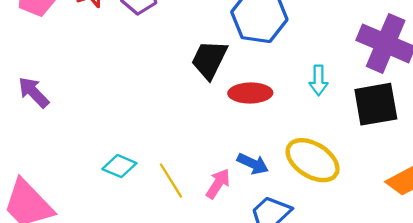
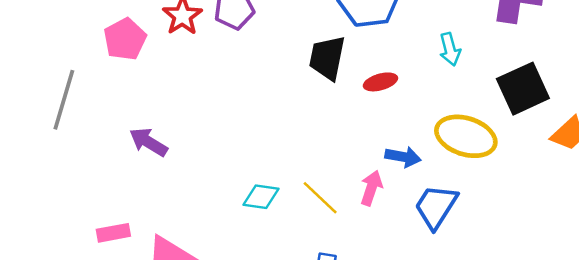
red ellipse: (250, 93) -> (380, 82), size x0.7
black square: (376, 104) -> (523, 89), moved

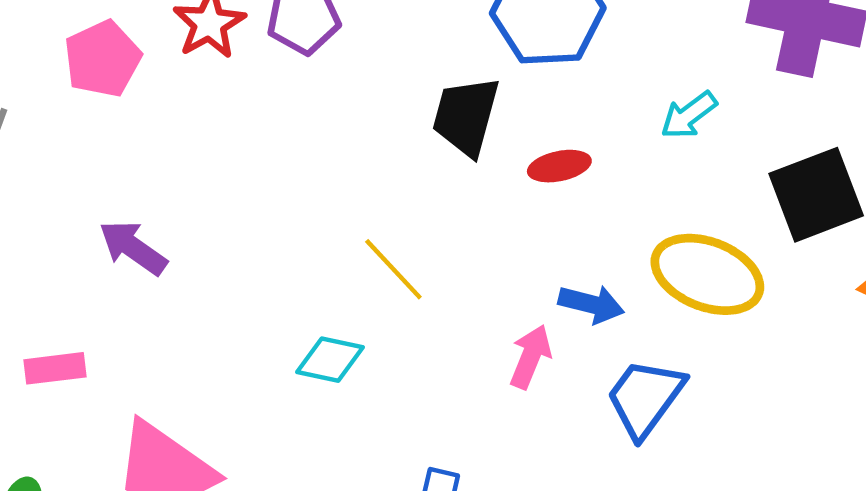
cyan arrow: (450, 49) -> (689, 115), turned 64
yellow line: (320, 198) -> (393, 269), moved
pink rectangle: (113, 233) -> (55, 368), moved

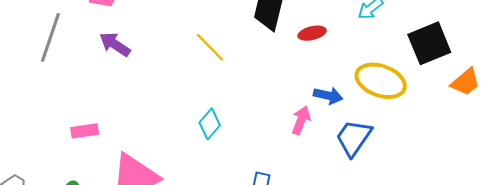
purple arrow: (133, 248) -> (115, 44), moved
yellow line: (393, 269) -> (210, 47), moved
cyan diamond: (330, 360) -> (210, 124), turned -60

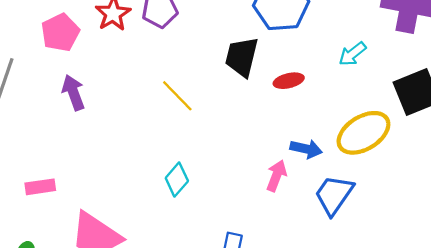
purple arrow: (115, 44) -> (73, 92), turned 36
yellow ellipse: (381, 81) -> (363, 133), turned -51

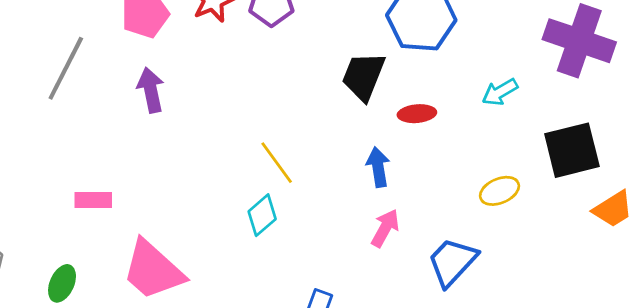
yellow line: (177, 96) -> (277, 163), moved
yellow ellipse: (363, 133) -> (499, 191), size x0.6
blue arrow: (306, 149) -> (378, 167), moved, turned -120

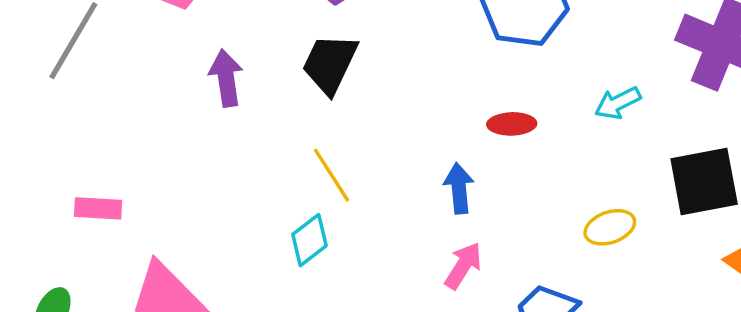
black trapezoid: (363, 76) -> (330, 64), moved
purple arrow: (151, 90) -> (226, 78), moved

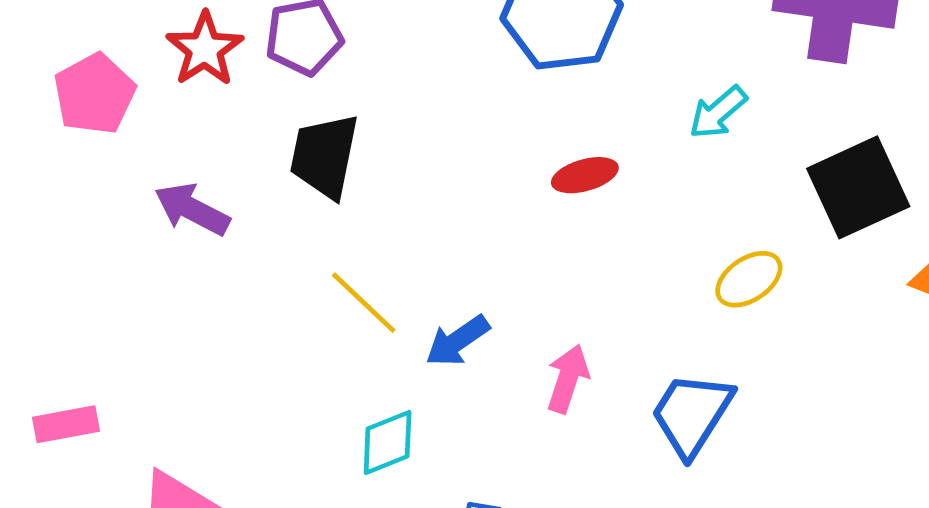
purple arrow: (226, 78) -> (192, 209), turned -40
blue arrow: (459, 188) -> (457, 341), moved, turned -105
cyan diamond: (309, 240) -> (388, 442), moved, turned 30

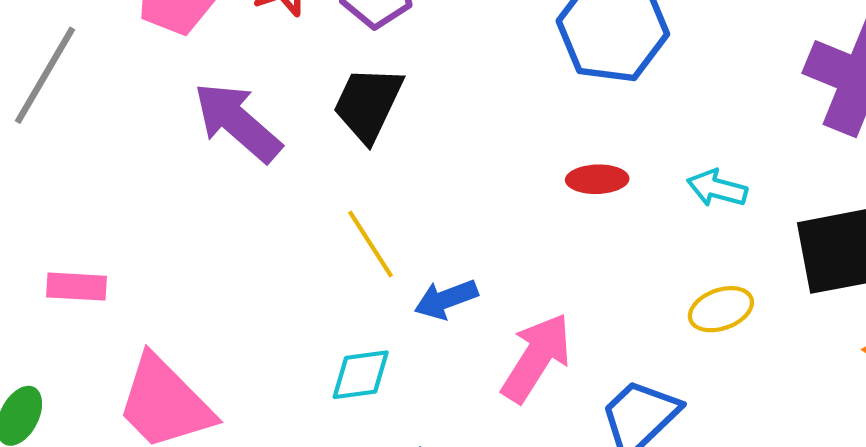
cyan arrow: (718, 112) -> (717, 188), moved, turned 42
purple arrow: (192, 209) -> (237, 122), size x1.4
pink arrow: (568, 379) -> (536, 358), size x1.5

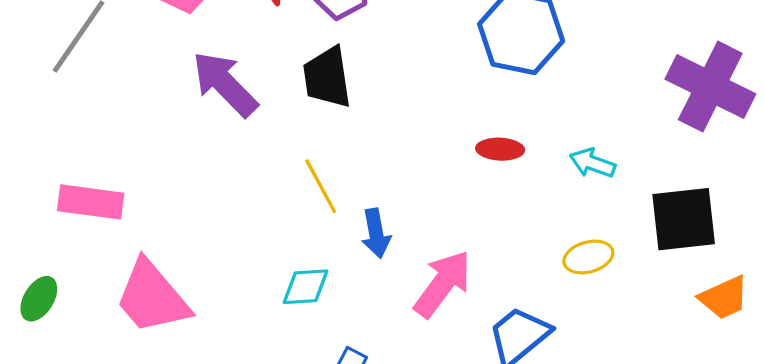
black trapezoid: (368, 104) -> (327, 77), turned -38
pink rectangle: (77, 287) -> (91, 202), size x1.4
blue arrow: (446, 299) -> (376, 233), turned -84

